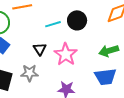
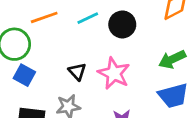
cyan line: (53, 24) -> (88, 18), moved

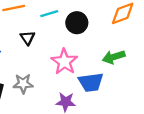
black triangle: (77, 72) -> (28, 38), moved
blue trapezoid: (173, 96) -> (91, 82), moved

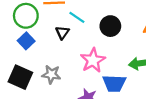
cyan line: (49, 14) -> (77, 17), moved, turned 42

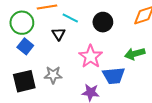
black square: (20, 77) -> (24, 81), turned -30

